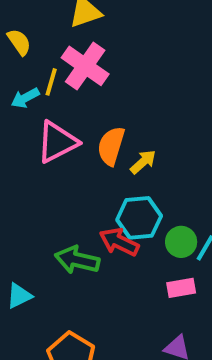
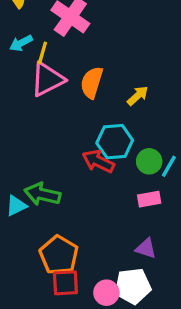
yellow line: (51, 82) -> (42, 53), moved
yellow arrow: (143, 162) -> (138, 96), moved
green arrow: (77, 260) -> (42, 194), moved

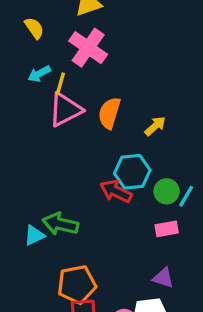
orange pentagon: (59, 255) -> (77, 284), turned 30

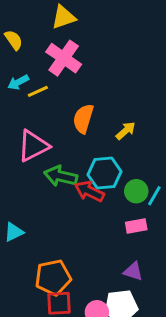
yellow line: (60, 84) -> (38, 91), turned 50
pink triangle: (65, 110) -> (33, 146), moved
green arrow: (60, 224) -> (61, 176), moved

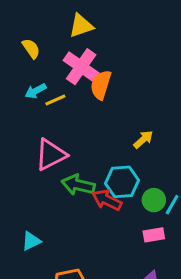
orange semicircle: (83, 119) -> (101, 85), moved

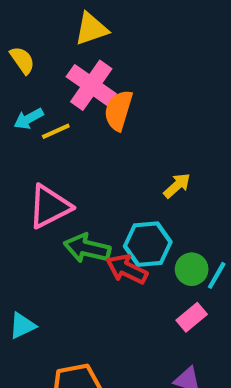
pink rectangle: (154, 235) -> (192, 317), turned -30

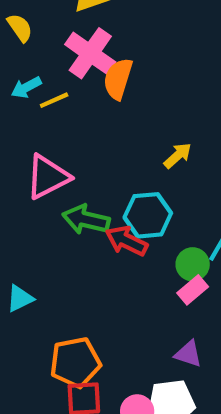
green circle: (192, 269) -> (193, 264), moved

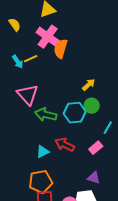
cyan arrow: (26, 87) -> (18, 62), moved, turned -96
pink triangle: (48, 177) -> (28, 95), turned -45
red arrow: (126, 241) -> (65, 145), moved
green circle: (193, 264) -> (92, 106), moved
cyan triangle: (20, 298) -> (43, 152), moved

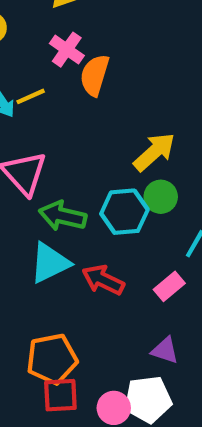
pink cross: (48, 37) -> (67, 50), size x0.7
yellow arrow: (89, 85) -> (154, 152), size x1.5
cyan triangle: (43, 152) -> (50, 263), moved, size x1.5

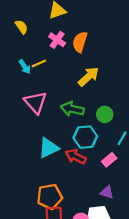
orange semicircle: (95, 75) -> (80, 42), moved
yellow arrow: (154, 152) -> (89, 77), moved
cyan hexagon: (124, 212) -> (85, 137), moved
green arrow: (63, 216) -> (72, 109), moved

